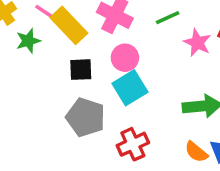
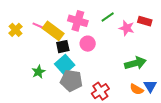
green star: (28, 41) -> (38, 72), moved
black square: (81, 70) -> (63, 47), moved
cyan square: (130, 88) -> (65, 64), moved

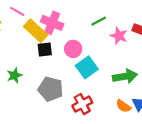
pink cross: (78, 21) -> (52, 23), moved
pink line: (39, 26) -> (17, 11), moved
cyan square: (65, 64) -> (87, 67), moved

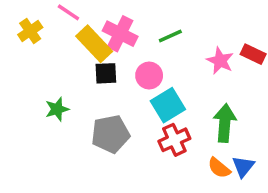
green line: (99, 21) -> (170, 36), moved
green arrow: (125, 76) -> (225, 123), turned -80
gray pentagon: (51, 89) -> (110, 134), turned -30
red cross: (82, 104) -> (174, 140), moved

